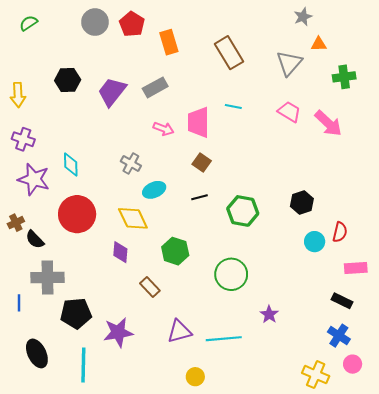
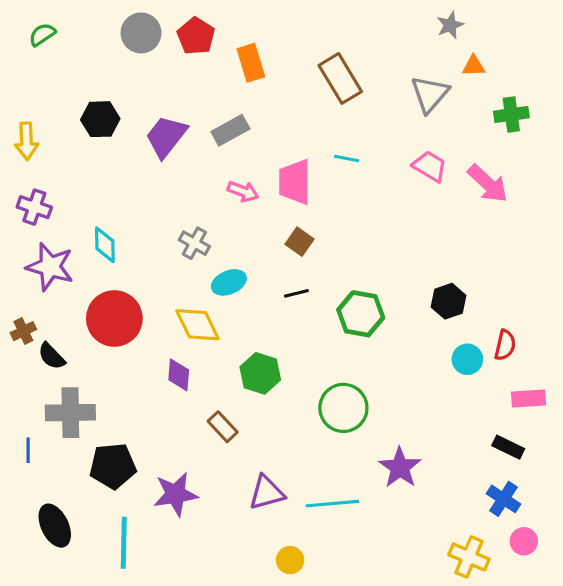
purple star: (269, 314) -> (400, 468), size x1.5

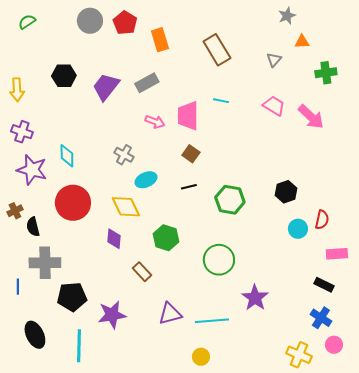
gray triangle: (430, 94) -> (274, 60), size x0.6
black semicircle: (52, 356) -> (33, 227), turned 30
yellow circle: (290, 560) -> (201, 357), moved

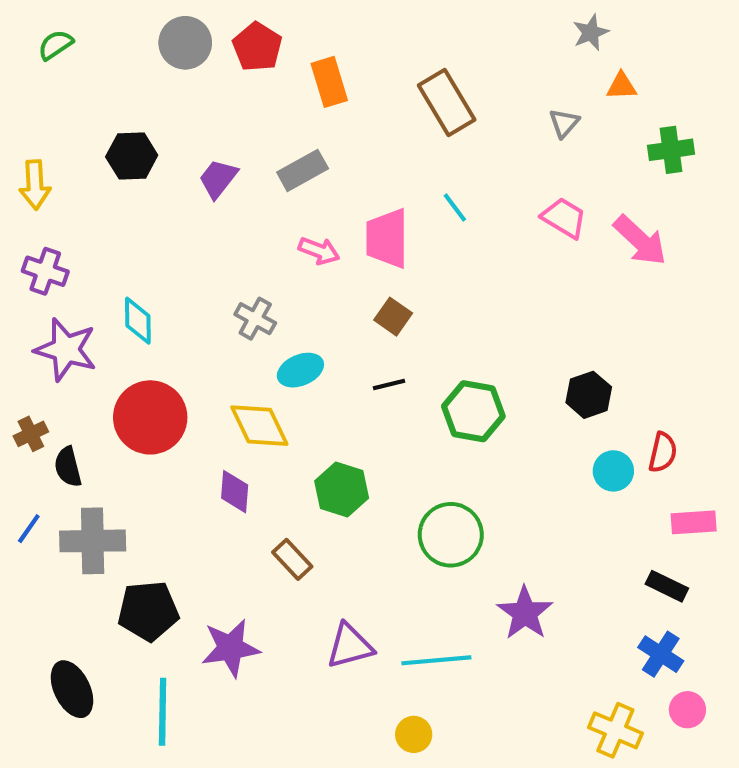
purple trapezoid: (106, 87) -> (218, 179), size x0.7
cyan line: (221, 101) -> (455, 207), turned 42
blue line: (18, 287) -> (29, 529), moved, turned 35

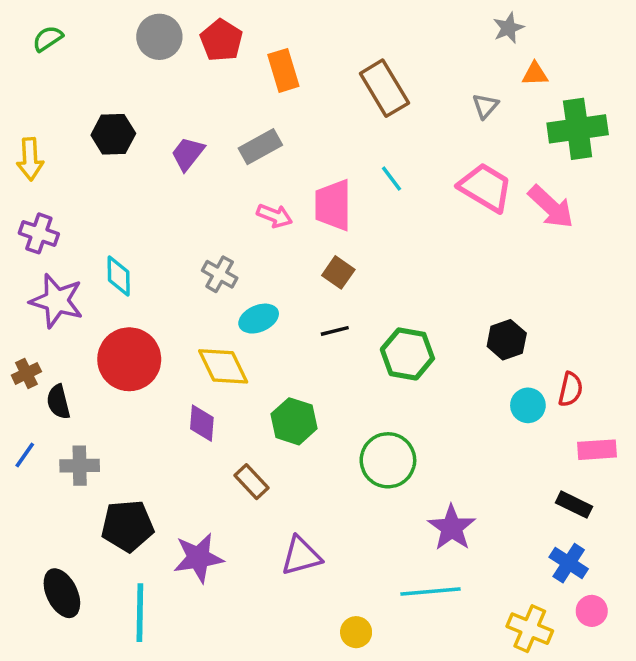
green cross: (671, 150) -> (578, 129), size x1.5
pink trapezoid: (564, 218) -> (485, 187), size x1.4
gray cross: (93, 541) -> (80, 466), size x0.7
cyan line: (436, 660) -> (430, 591), moved

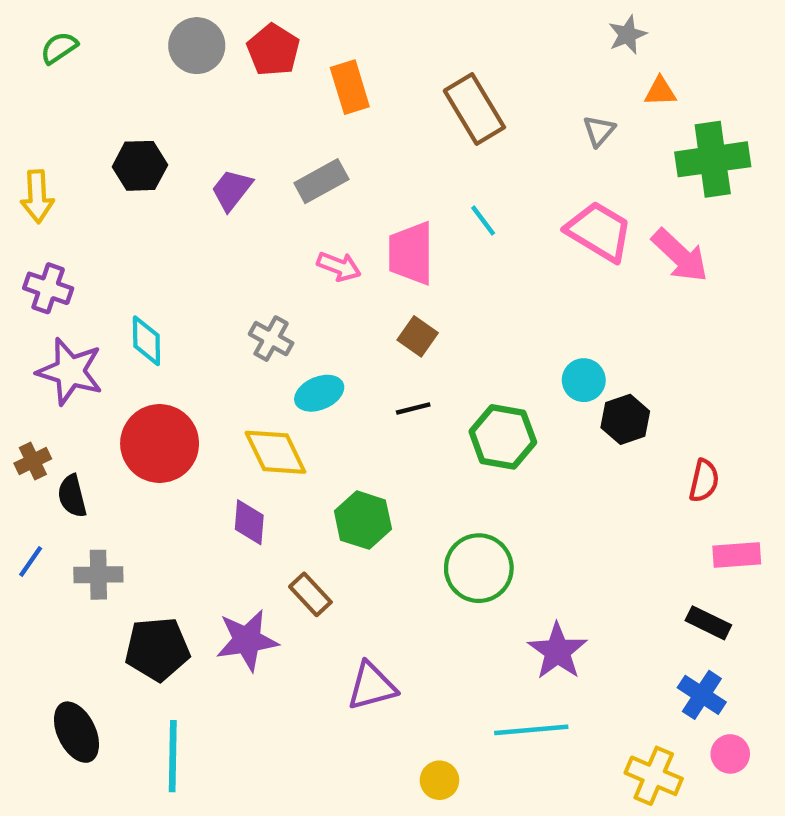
cyan circle: (528, 405) -> (584, 380), moved
purple star: (198, 558) -> (247, 640), moved

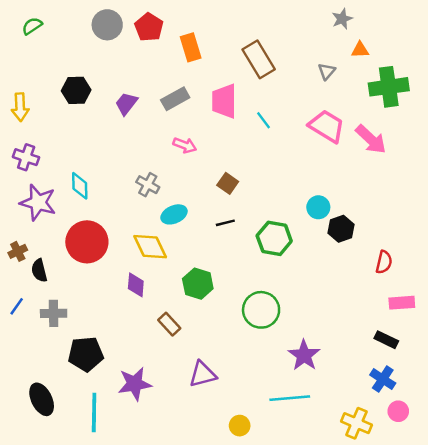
pink trapezoid: (411, 253) -> (224, 101), moved
purple star: (247, 640) -> (135, 384), moved

